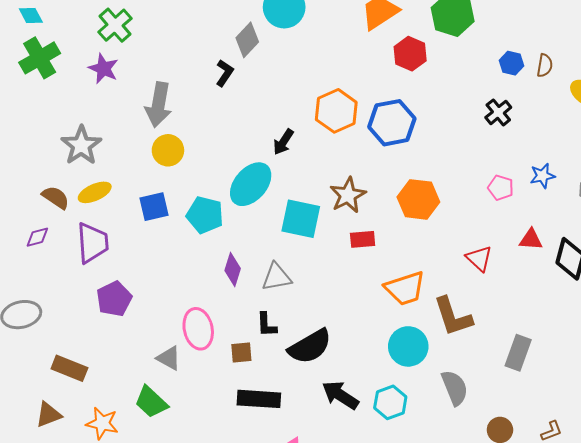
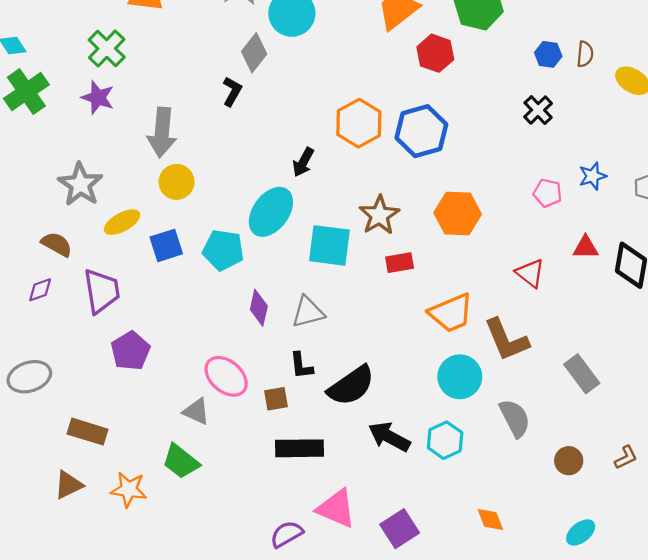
yellow ellipse: (95, 192) -> (122, 222), moved
pink ellipse: (198, 329) -> (226, 376), turned -33
gray rectangle: (518, 353) -> (582, 374), turned -52

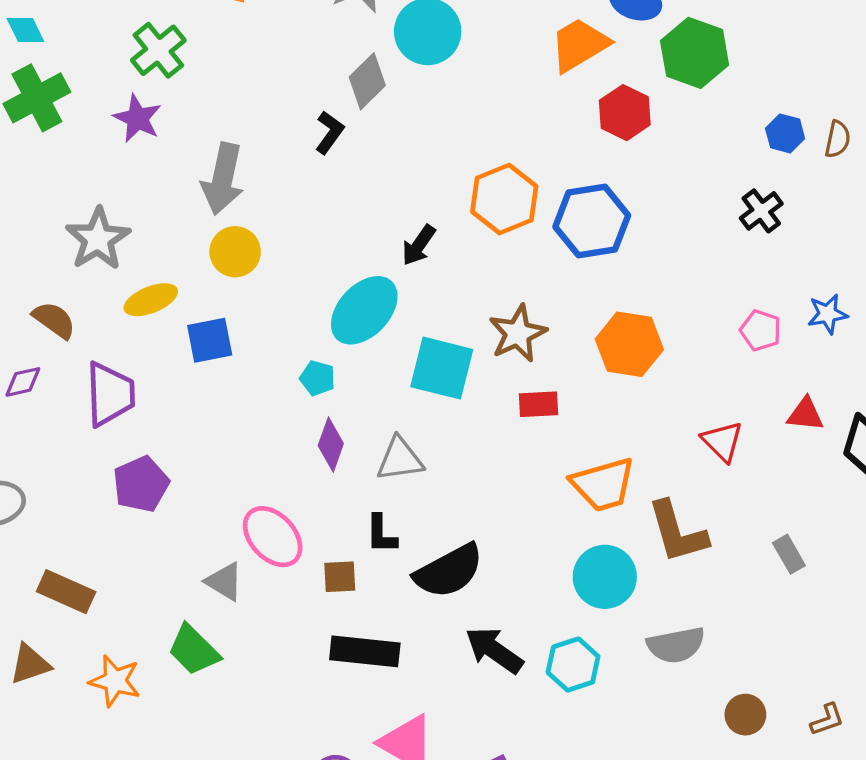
cyan pentagon: (223, 250) -> (318, 378), moved, size x0.6
gray rectangle: (582, 374) -> (789, 554), moved, size x0.7
gray semicircle: (515, 418) -> (676, 645), turned 99

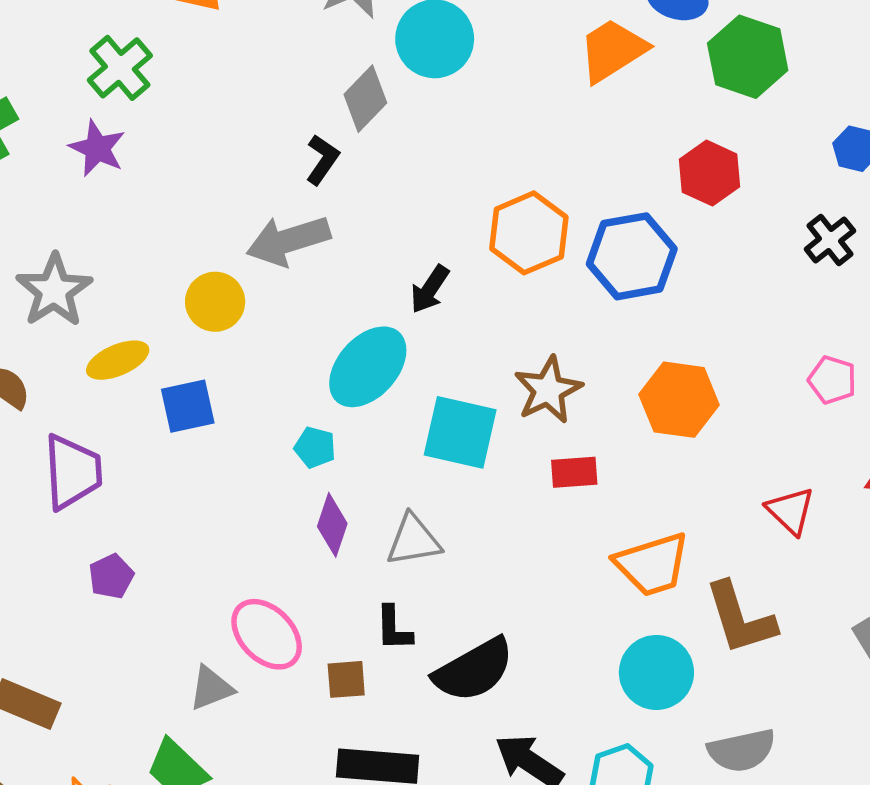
red hexagon: (625, 113) -> (709, 173), moved
gray arrow: (223, 179) -> (288, 241), moved, turned 62
purple pentagon: (141, 484) -> (111, 576), size x0.7
gray triangle: (224, 582) -> (211, 688), turned -51

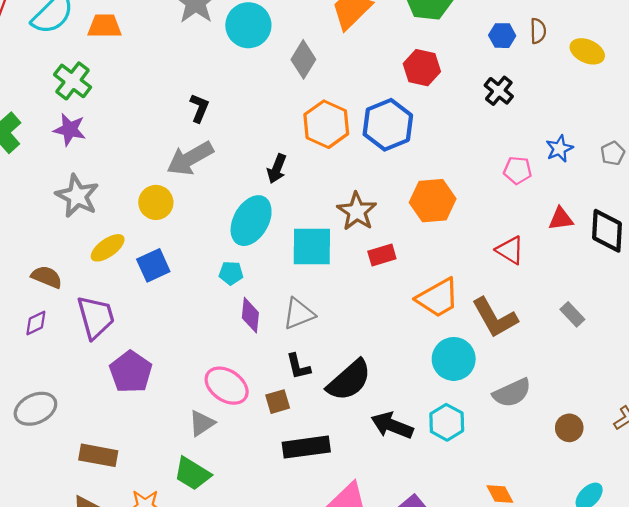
gray diamond: (365, 99) -> (303, 59), moved
gray star: (54, 290) -> (77, 196), moved
purple pentagon: (111, 576) -> (131, 372), size x1.6

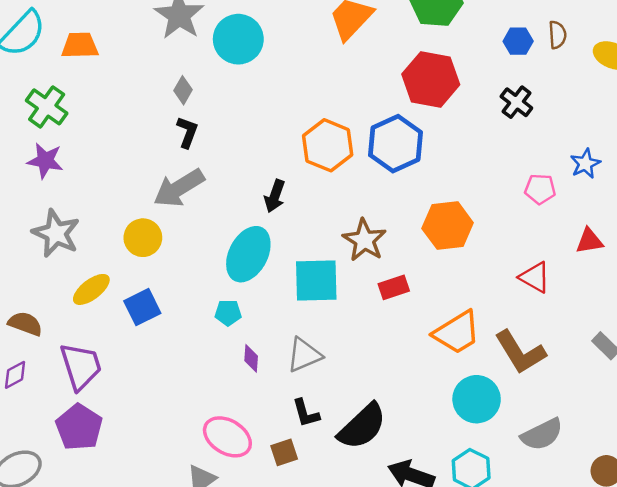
gray diamond: (303, 59) -> (183, 90), moved, size x0.7
red hexagon: (422, 68) -> (431, 79), size x1.4
purple diamond: (250, 315) -> (251, 358), size x0.7
purple pentagon: (131, 372) -> (79, 427), moved

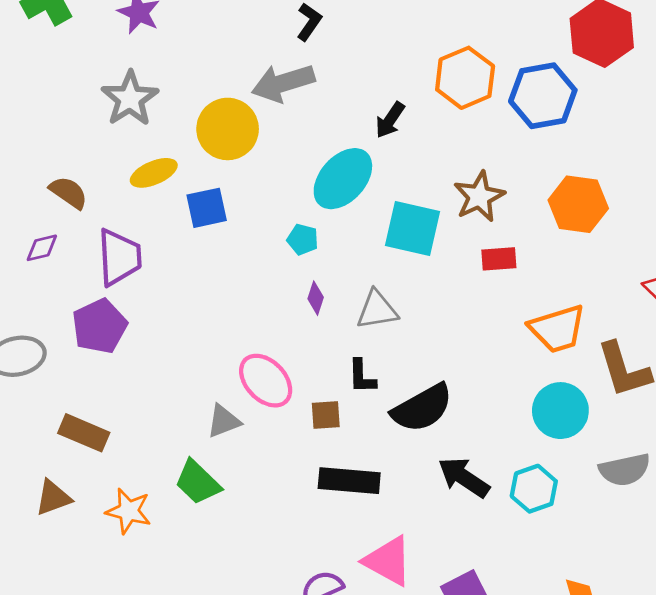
yellow circle: (143, 238) -> (228, 129), size x1.4

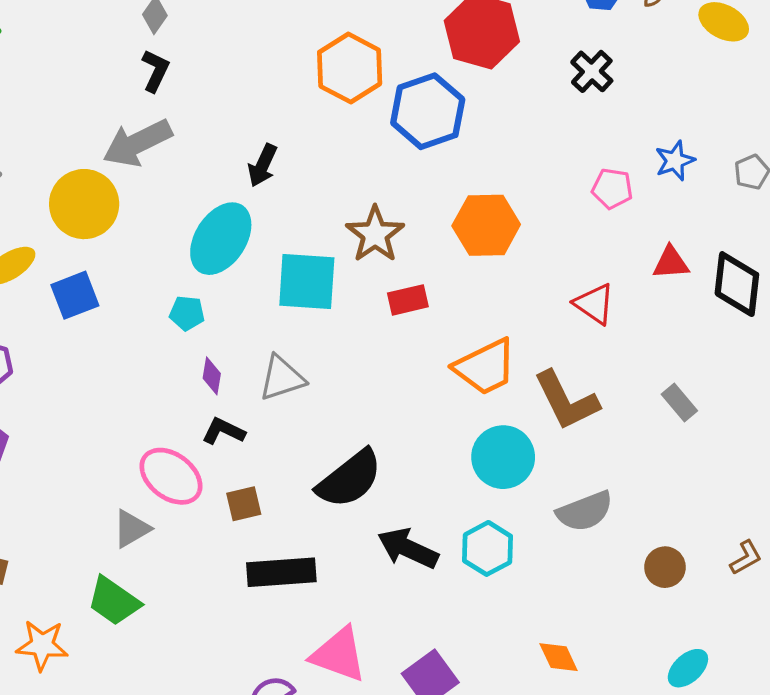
orange hexagon: (465, 78) -> (350, 68), moved
black L-shape: (362, 376) -> (223, 431), moved, turned 126

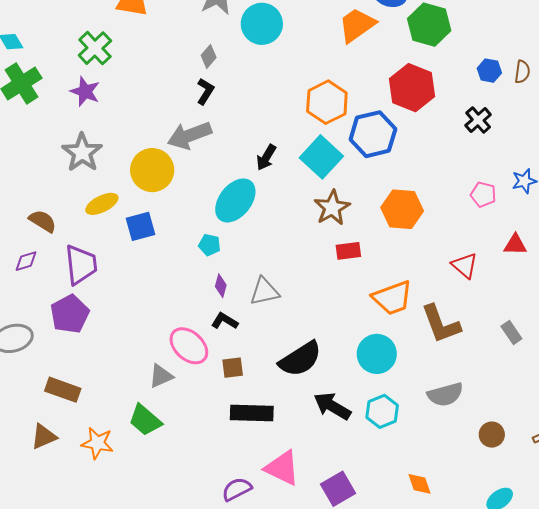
cyan square: (307, 281) -> (321, 157), moved, turned 33
cyan circle: (503, 457) -> (377, 354), moved

